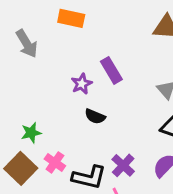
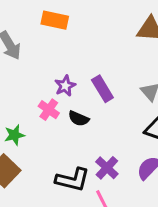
purple rectangle: (111, 70) -> (102, 89), moved
pink cross: (55, 162) -> (49, 110), moved

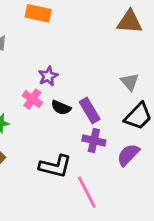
purple rectangle: (102, 89) -> (90, 110), moved
purple cross: (107, 168) -> (94, 140), moved, turned -30

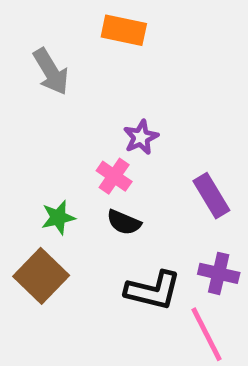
black semicircle: (61, 108) -> (124, 222), moved
purple cross: (94, 140) -> (219, 273), moved

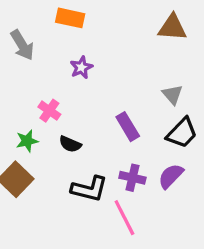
purple star: (141, 137) -> (81, 67), moved
pink cross: (114, 176) -> (49, 111), moved

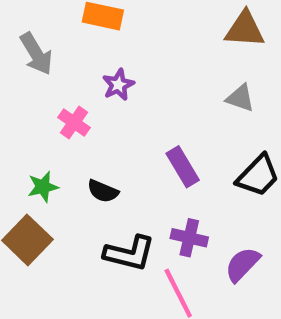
gray triangle: (172, 95) -> (240, 98), moved, turned -30
pink cross: (49, 111) -> (74, 122), moved
purple semicircle: (171, 176) -> (242, 264), moved

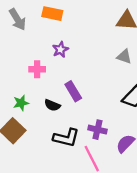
gray arrow: (36, 54) -> (17, 19), moved
pink cross: (74, 122) -> (37, 69), turned -35
purple rectangle: (183, 167) -> (73, 91), moved

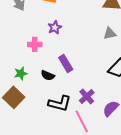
gray triangle: (124, 57) -> (110, 33), turned -32
purple cross: (98, 130) -> (87, 96), turned 35

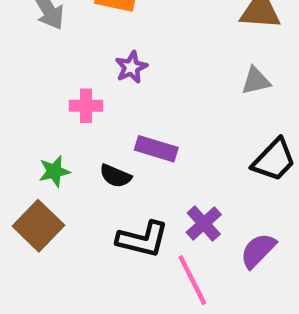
purple rectangle: (66, 63) -> (156, 149), turned -42

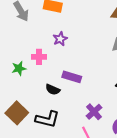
green star: (54, 171) -> (19, 68), moved
black L-shape: (143, 239) -> (47, 119), moved

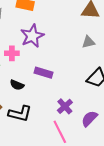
purple star: (60, 39) -> (32, 36), size x1.6
black semicircle: (53, 90) -> (17, 85), moved

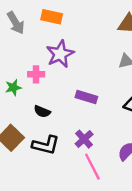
purple rectangle: (43, 73) -> (86, 97), moved
purple cross: (65, 106) -> (84, 139), moved

